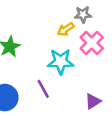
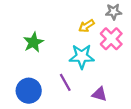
gray star: (83, 14) -> (114, 12), moved
purple triangle: (93, 101) -> (99, 94), moved, turned 49

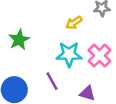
pink cross: (111, 39) -> (100, 56), moved

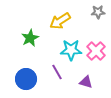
yellow arrow: (74, 23) -> (60, 21), moved, size x1.5

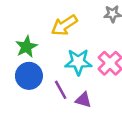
blue circle: (26, 79) -> (29, 76), moved
purple triangle: (86, 82) -> (83, 100), moved

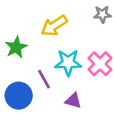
blue circle: (29, 76) -> (19, 96), moved
purple line: (61, 90) -> (44, 79), moved

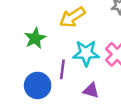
purple line: (44, 79) -> (62, 69), turned 36

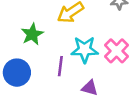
blue circle: (38, 85) -> (17, 73), moved

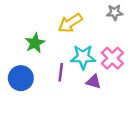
purple triangle: (90, 88) -> (94, 82), moved

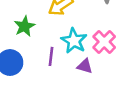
cyan star: (83, 57) -> (74, 41), turned 30

